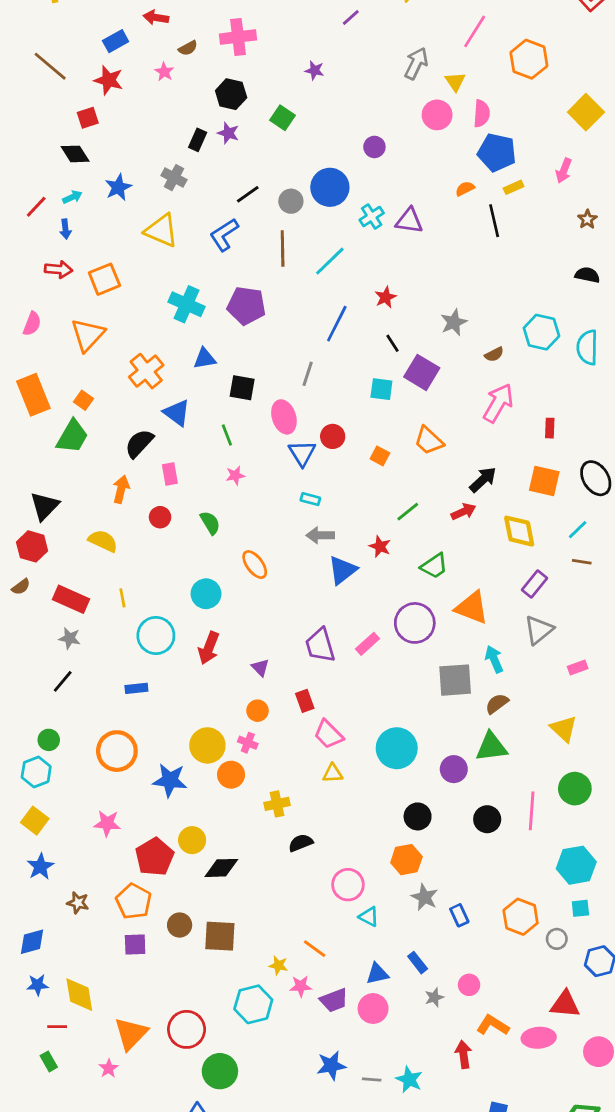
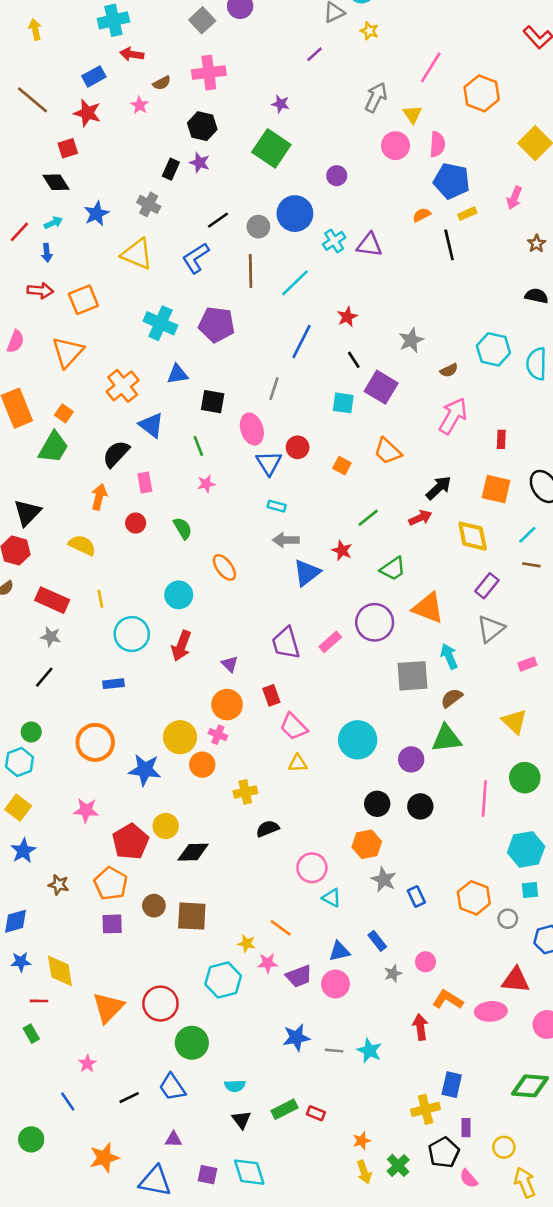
green square: (283, 118) -> (271, 148), moved, size x1.6
orange circle: (258, 711) -> (227, 705), size x1.5
black circle: (487, 819) -> (420, 806), moved
pink star: (109, 1068) -> (87, 1064), moved

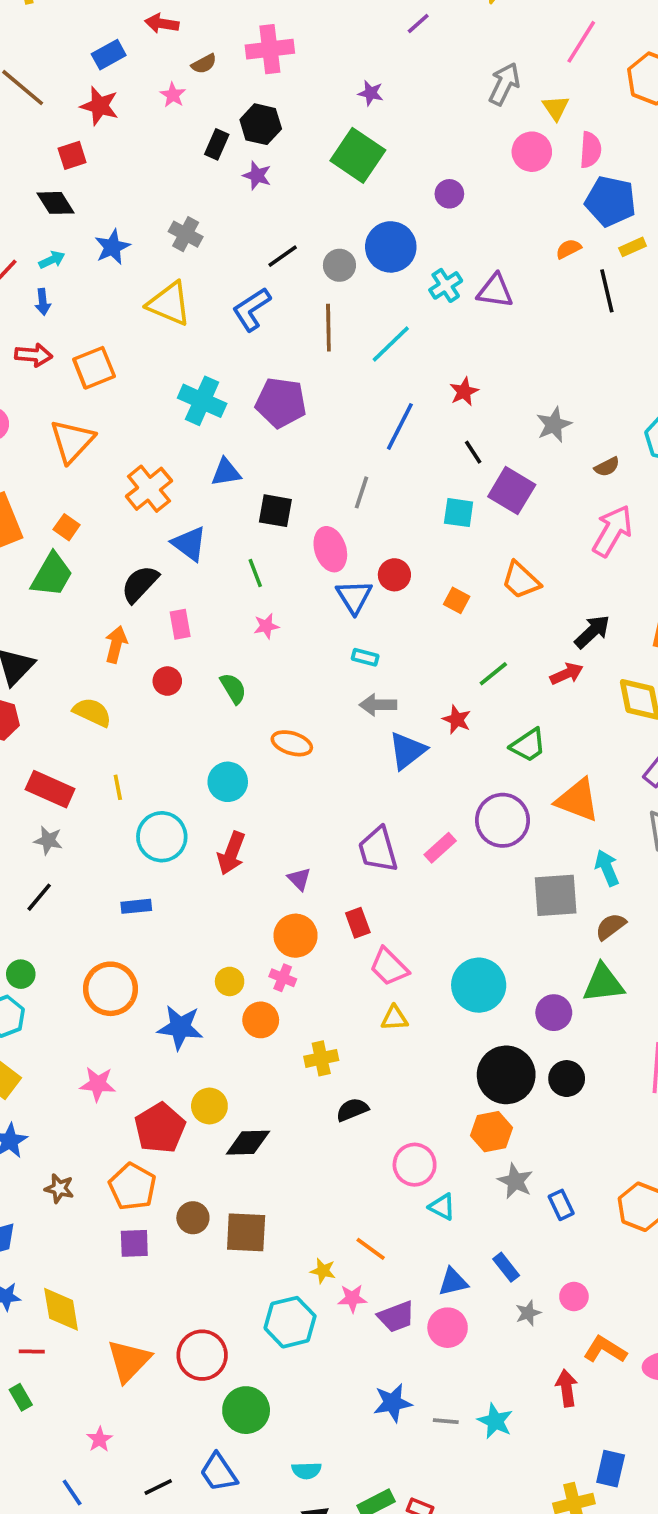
black rectangle: (171, 169) -> (217, 144), moved
orange ellipse: (224, 567) -> (292, 743), turned -36
yellow circle: (180, 737) -> (230, 981), size x0.6
black circle: (377, 804) -> (506, 1075), size x1.6

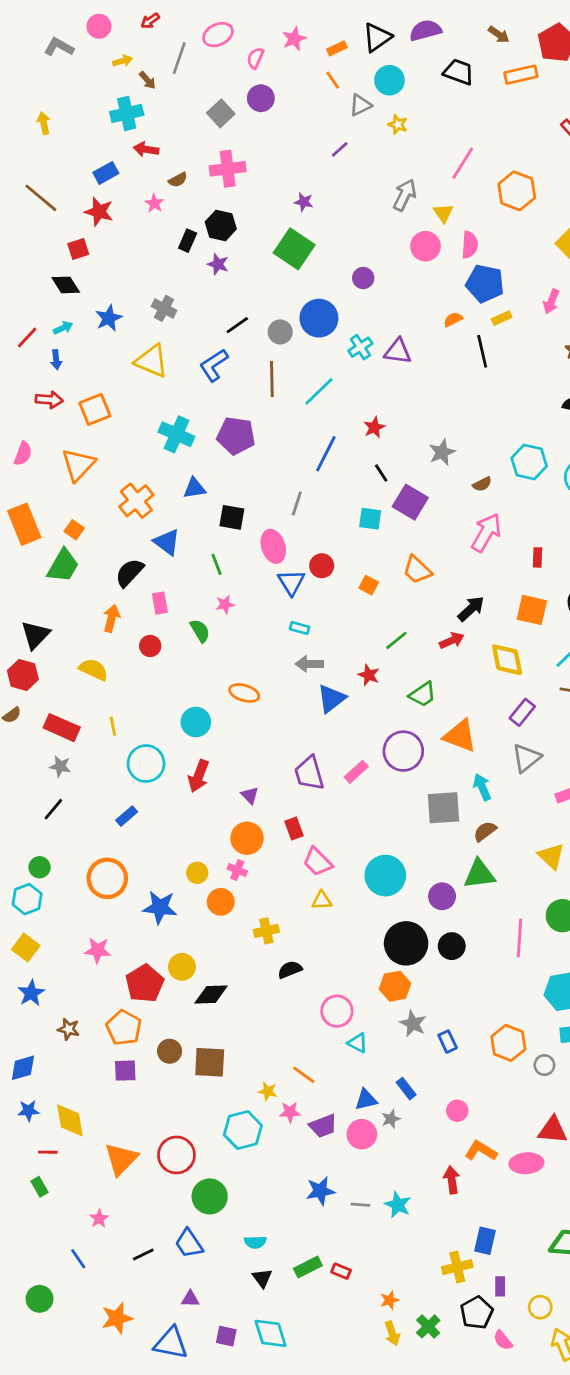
green semicircle: (233, 688) -> (200, 631), moved
blue rectangle: (136, 906) -> (127, 816), turned -35
gray star: (528, 1313) -> (391, 1119), moved

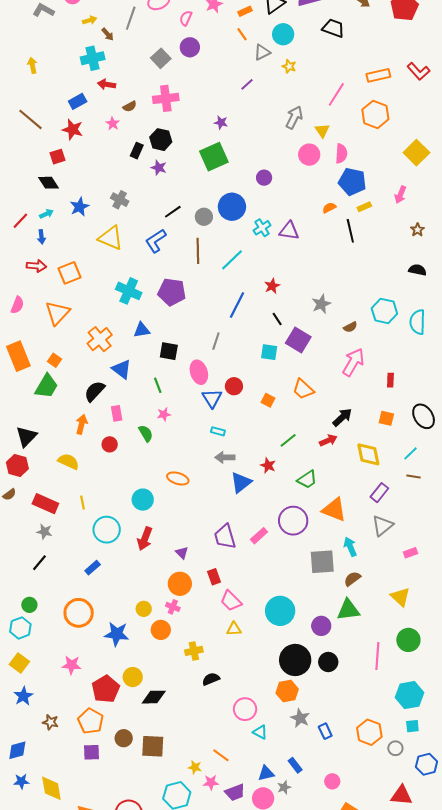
orange rectangle: (521, 75) -> (378, 75), moved
green square: (294, 249) -> (214, 157), turned 32
orange square: (532, 610) -> (386, 418), size x0.7

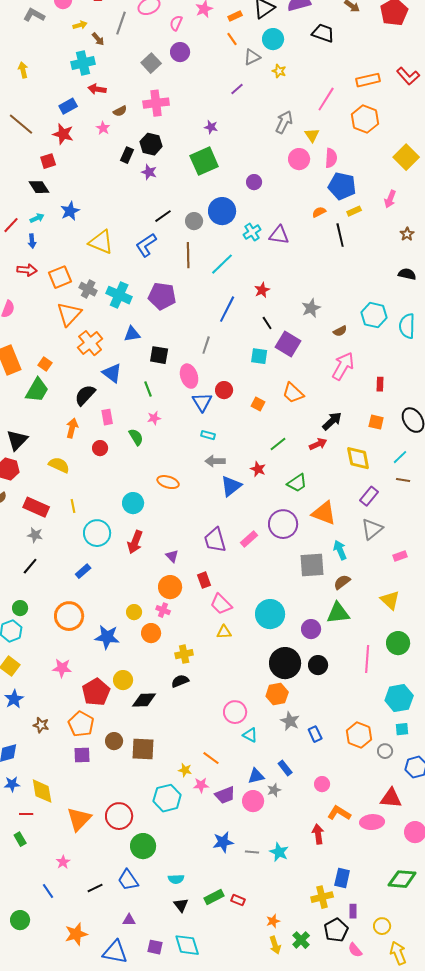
gray cross: (120, 200) -> (88, 289), moved
orange triangle: (57, 313) -> (69, 314), moved
black semicircle: (211, 679) -> (180, 681), moved

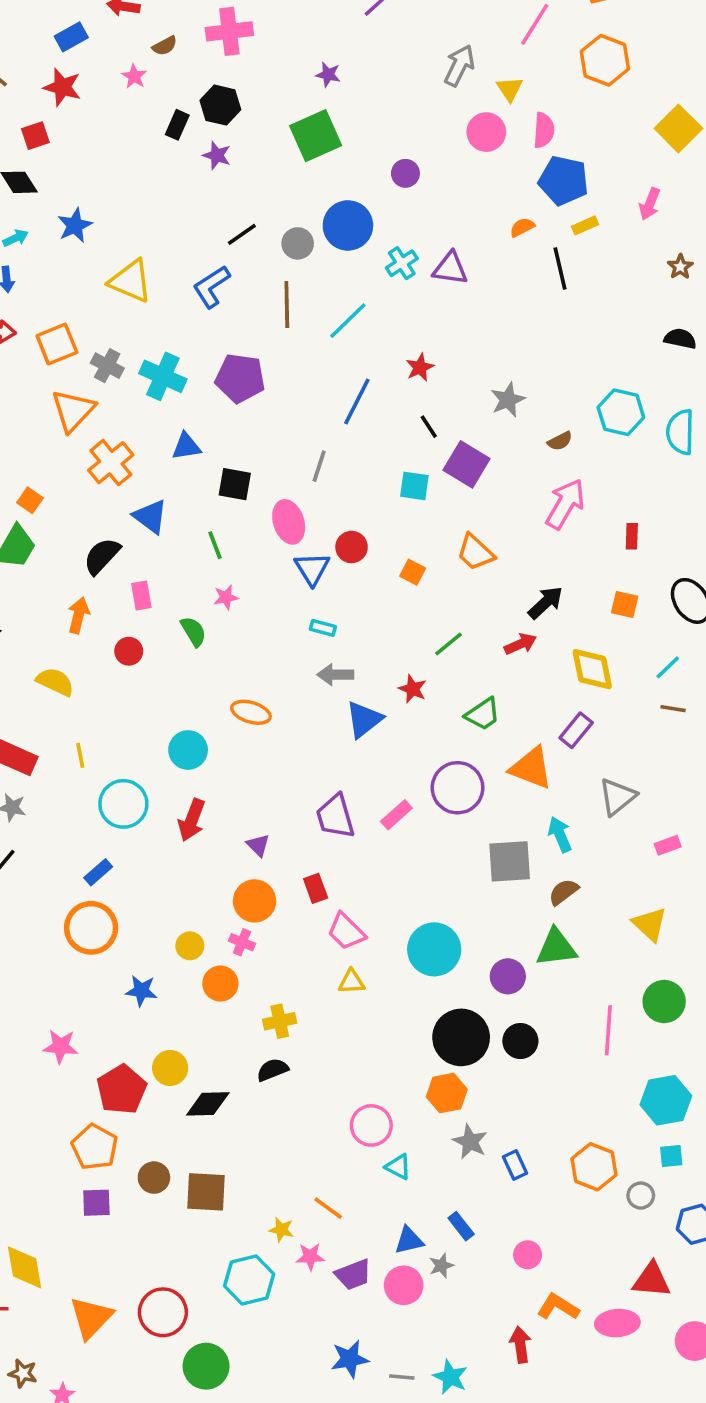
purple rectangle: (369, 496) -> (576, 730), moved
orange circle: (69, 616) -> (91, 928), moved
blue star: (107, 637) -> (141, 991), size x0.7
brown star: (41, 725) -> (23, 1373), moved

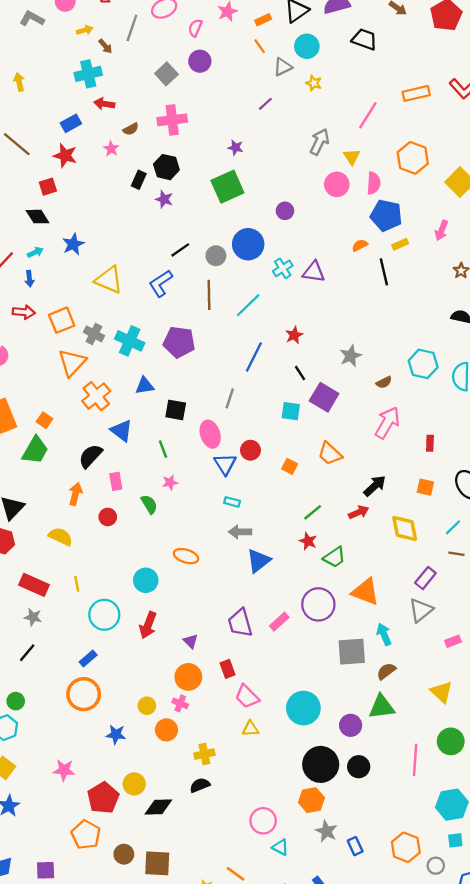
orange hexagon: (605, 60) -> (413, 158), moved
red star: (413, 689) -> (308, 541), moved
purple rectangle: (576, 730) -> (425, 578), moved
purple square: (96, 1203) -> (46, 870), moved

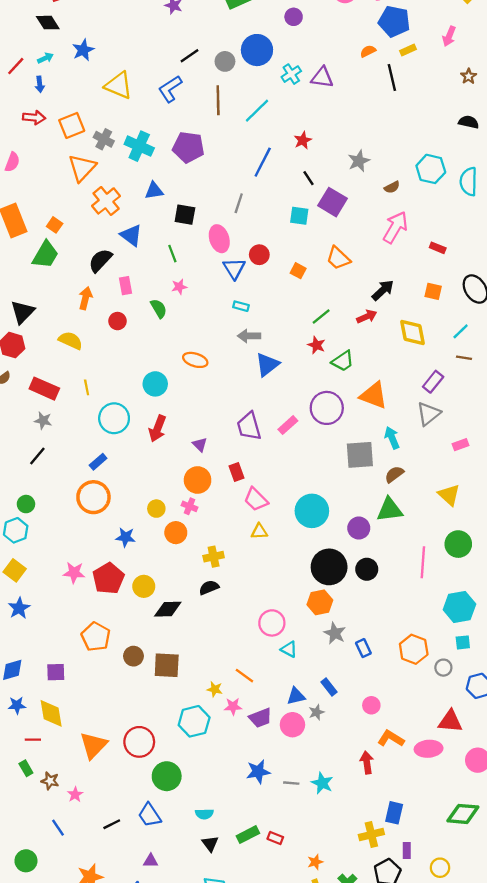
red rectangle: (430, 443) -> (438, 248), turned -70
red pentagon: (103, 798) -> (108, 578), moved

